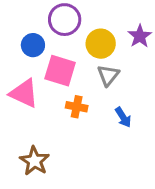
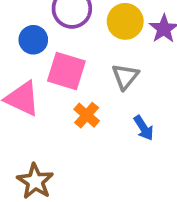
yellow circle: (101, 44) -> (125, 21), moved
orange cross: (77, 107) -> (87, 115), turned 30

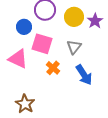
blue arrow: (144, 128) -> (84, 75), size x1.5

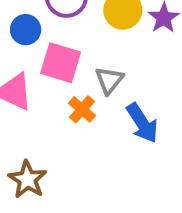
gray triangle: (74, 47) -> (109, 80), moved

